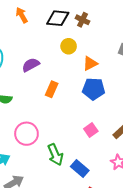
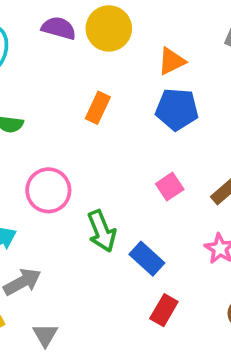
yellow circle: (69, 46) -> (109, 28), moved, size x1.5
purple semicircle: (31, 65) -> (59, 28), moved, turned 42

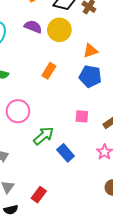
pink square: (170, 187) -> (82, 116), turned 32
green arrow: (102, 231) -> (44, 136), turned -115
red rectangle: (164, 310) -> (39, 195), moved

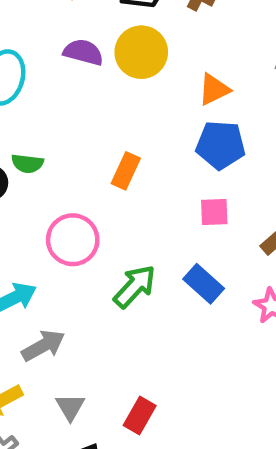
orange rectangle: (49, 71) -> (126, 171), moved
pink square: (82, 116) -> (214, 212), moved
blue rectangle: (66, 153) -> (204, 284), moved

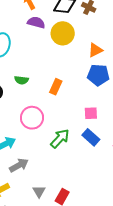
purple semicircle: (83, 52) -> (36, 22), moved
green semicircle: (27, 163) -> (21, 80), moved
pink square: (214, 212) -> (91, 113), moved
gray triangle: (70, 407) -> (39, 191), moved

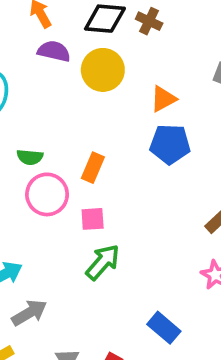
pink square: (91, 113) -> (93, 219), moved
pink circle: (32, 118) -> (47, 194), moved
blue rectangle: (91, 137) -> (164, 328), moved

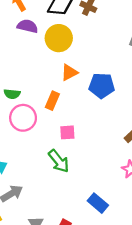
orange triangle: (163, 99) -> (69, 73), moved
pink square: (93, 219) -> (67, 132), moved
green arrow: (103, 262) -> (59, 161), turned 100

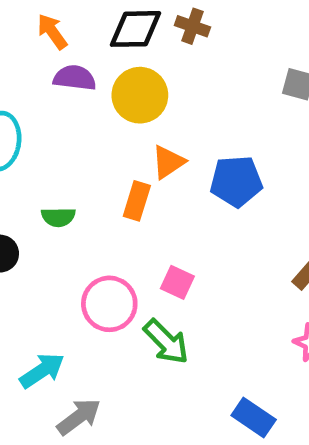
orange rectangle: (52, 101) -> (137, 201), moved
pink circle: (23, 118) -> (109, 304), moved
pink square: (67, 132) -> (177, 282), turned 35

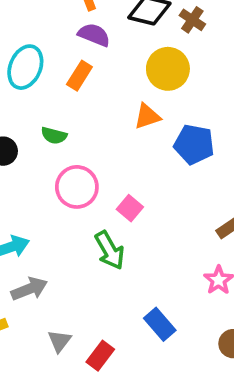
yellow circle: (140, 95) -> (168, 69), moved
orange rectangle: (137, 201) -> (79, 76), moved
pink circle: (109, 304) -> (77, 187), moved

